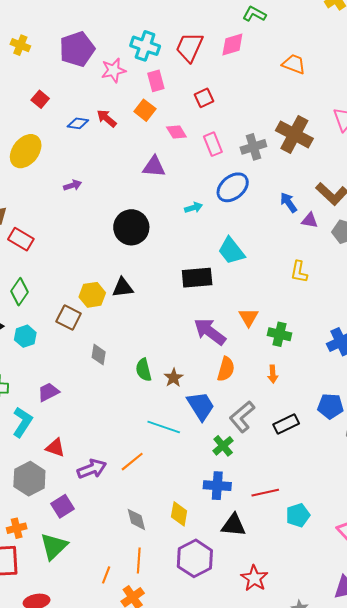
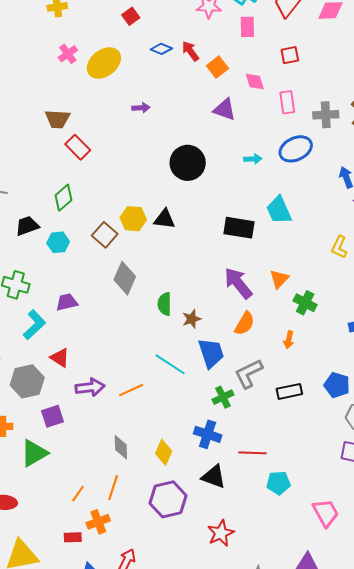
orange square: (145, 110) -> (217, 67), moved
gray diamond: (99, 355) -> (125, 278), size x1.5

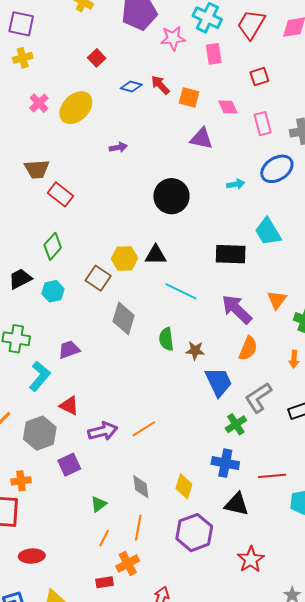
orange square: (217, 67) -> (189, 97), turned -30
brown star: (192, 319) -> (195, 351), turned 30
cyan line: (170, 364) -> (181, 291), moved
green triangle: (34, 453) -> (99, 504), moved, size x0.6

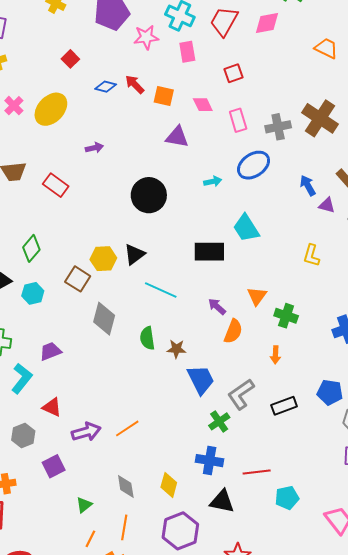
red rectangle: (60, 194) -> (56, 185), moved
black triangle: (156, 255) -> (134, 254), turned -35
purple arrow: (237, 309) -> (217, 306), size x0.6
orange semicircle: (248, 348) -> (233, 331), moved
gray hexagon: (40, 433) -> (23, 435), size x0.7

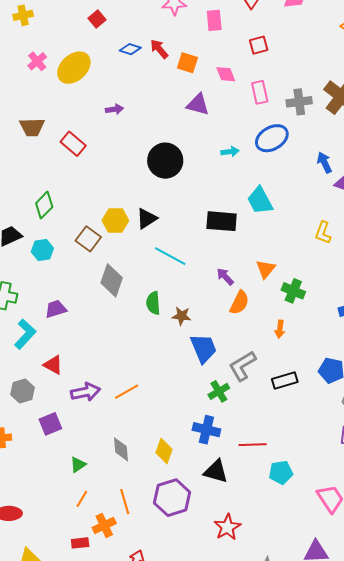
orange line: (124, 527) -> (125, 502), moved, turned -30

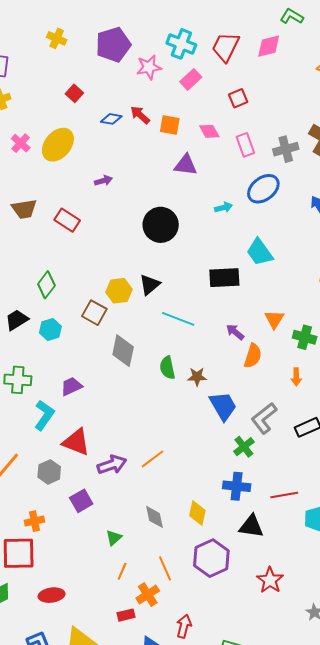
pink rectangle: (214, 20) -> (191, 79), turned 60
red triangle: (53, 365) -> (76, 442), size x1.4

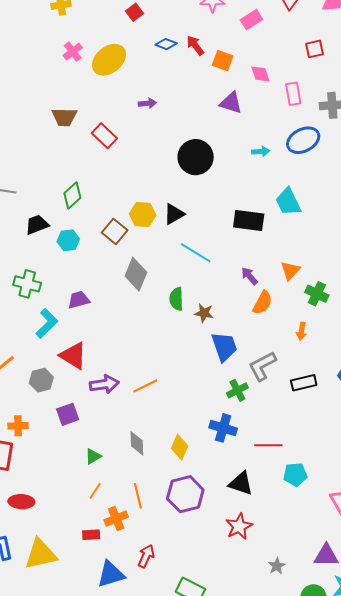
red square: (238, 98) -> (315, 49), moved
black triangle: (251, 526) -> (241, 483), moved

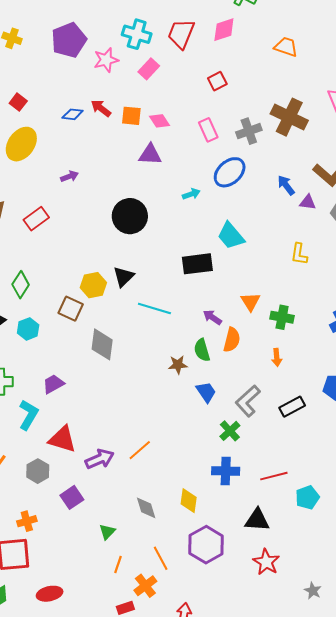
red square: (135, 12) -> (18, 102), moved
pink diamond: (260, 74) -> (159, 121), moved
red rectangle: (104, 136) -> (36, 219), turned -65
green semicircle: (176, 299) -> (202, 350), moved
blue trapezoid: (224, 347) -> (206, 392), size x0.7

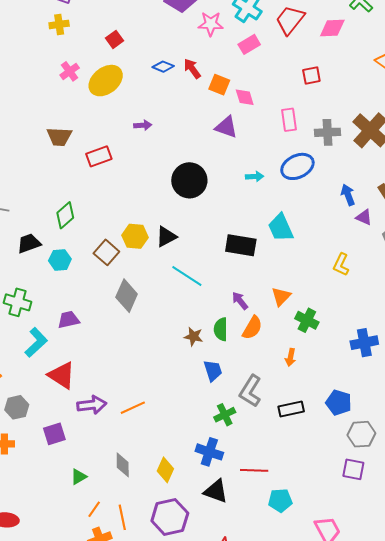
gray L-shape: (248, 401) -> (250, 391), turned -32
gray hexagon: (38, 471) -> (17, 407), moved
black triangle: (257, 520) -> (216, 491), moved
orange line: (118, 564) -> (94, 509), moved

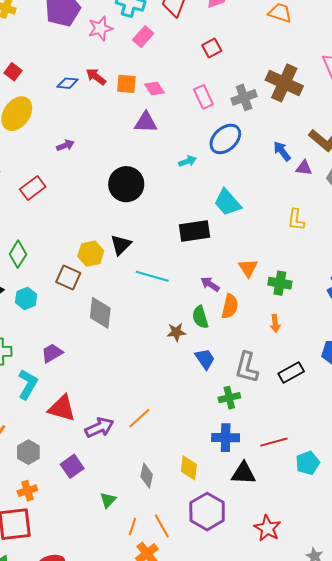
green cross: (225, 415) -> (229, 398), turned 30
gray diamond: (123, 465) -> (147, 476), turned 30

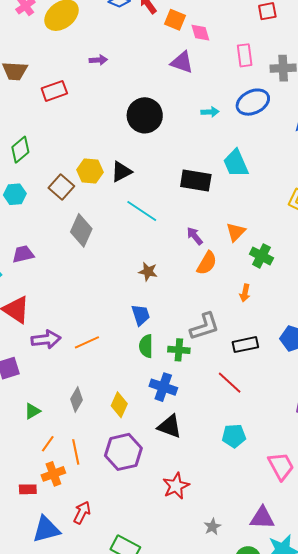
green semicircle: (200, 317) -> (146, 346), moved
blue trapezoid: (205, 359) -> (141, 315), moved
gray L-shape: (247, 367) -> (205, 326), turned -140
red line: (274, 442) -> (230, 383), moved, turned 40

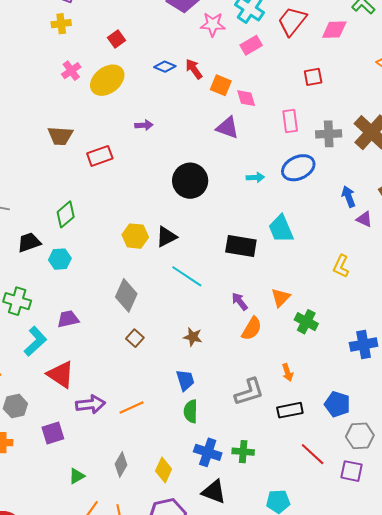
brown square: (61, 187) -> (135, 338), moved, size x0.7
orange arrow: (245, 293) -> (288, 372), moved, turned -30
green cross: (179, 350) -> (243, 452), moved
red line: (230, 383) -> (313, 454), moved

